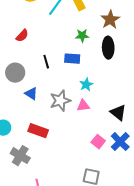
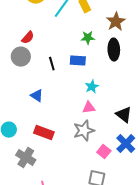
gray circle: (15, 73) -> (21, 57), moved
gray star: (60, 101) -> (84, 131), moved
pink square: (98, 142) -> (104, 152), moved

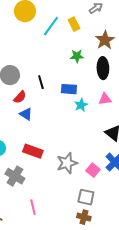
red semicircle: (28, 38) -> (20, 97), moved
blue rectangle: (78, 61) -> (69, 89), moved
pink triangle: (89, 108) -> (105, 99), moved
gray star: (84, 131) -> (67, 163), moved

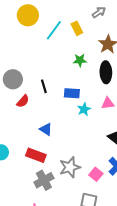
blue triangle: (26, 114) -> (46, 129), moved
gray cross: (15, 176) -> (44, 180), moved, turned 30

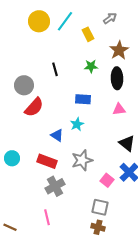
cyan line: (54, 30) -> (65, 21), moved
black line: (44, 86) -> (55, 69), moved
red semicircle: (23, 101) -> (34, 107), size x1.5
cyan star: (84, 109) -> (77, 124), moved
gray star: (70, 167) -> (82, 160), moved

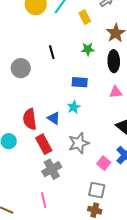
red semicircle: (34, 107) -> (30, 119), moved, turned 130
red rectangle: (47, 161) -> (44, 144), turned 42

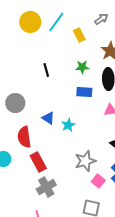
gray circle: (21, 68) -> (15, 103), moved
blue rectangle: (80, 82) -> (84, 92), moved
blue triangle: (54, 118) -> (48, 118), moved
gray star: (79, 143) -> (85, 161), moved

